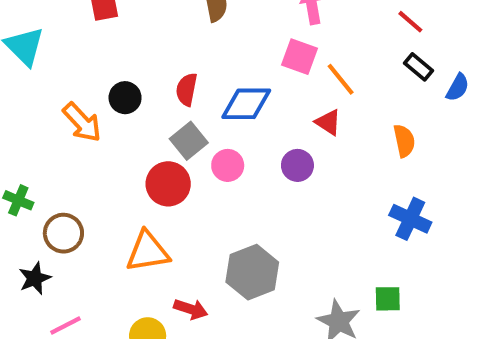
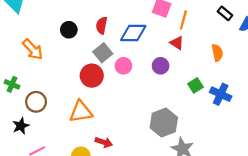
orange line: (341, 79) -> (183, 20), turned 54
orange arrow: (82, 122) -> (33, 49), moved
gray hexagon: (252, 272) -> (164, 123), moved
green square: (388, 299) -> (195, 85), moved, turned -32

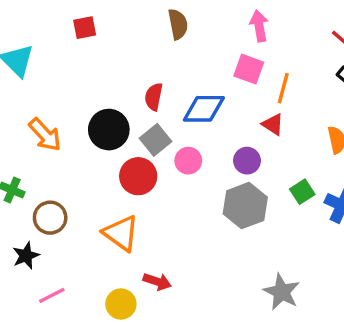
black circle: (69, 30) -> (109, 130), moved, size x1.5
orange triangle: (81, 112) -> (121, 233), turned 45
gray hexagon: (164, 123) -> (245, 206), moved

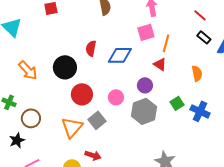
pink square: (249, 69) -> (146, 32), turned -36
gray square: (155, 140) -> (97, 120), moved
pink circle: (188, 161) -> (116, 97), moved
orange triangle: (121, 233) -> (72, 127), turned 35

